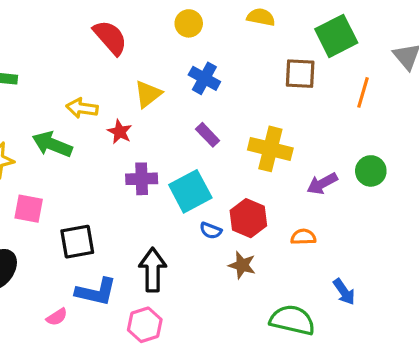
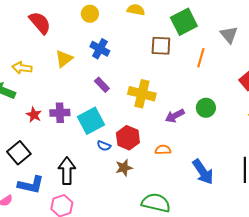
red star: (120, 132) -> (34, 115), moved
black square: (77, 242) -> (19, 153), turned -30
brown star: (242, 265) -> (124, 168), turned -30
blue arrow: (344, 292) -> (203, 172), moved, size x1.5

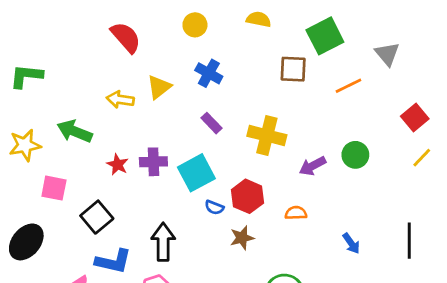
orange line: (201, 58) -> (348, 86), turned 48
yellow arrow: (22, 68) -> (120, 100), moved
blue arrow: (203, 172) -> (351, 243), size x0.6

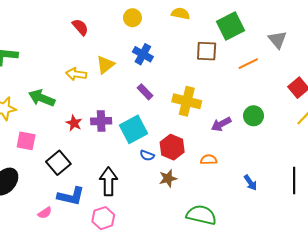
red semicircle: (126, 37) -> (80, 27), size x0.7

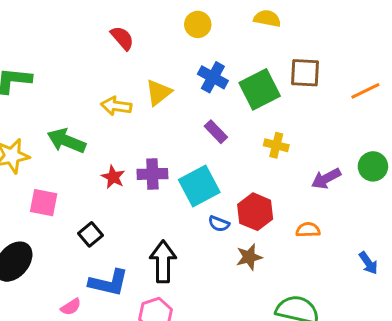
green square: (231, 26) -> (260, 89), moved
yellow cross: (187, 101) -> (276, 145), size x0.6
black square: (58, 163) -> (91, 234), size x0.7

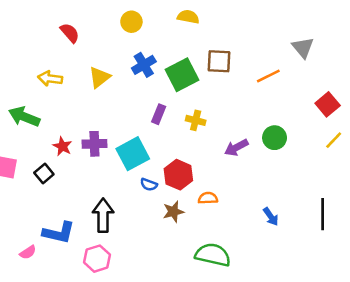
blue cross: (213, 77) -> (144, 65), turned 30
yellow arrow: (116, 106) -> (50, 78), moved
purple rectangle: (216, 132) -> (159, 114), moved, turned 66
orange semicircle: (308, 230) -> (208, 198), moved
black square: (91, 234) -> (44, 173), moved

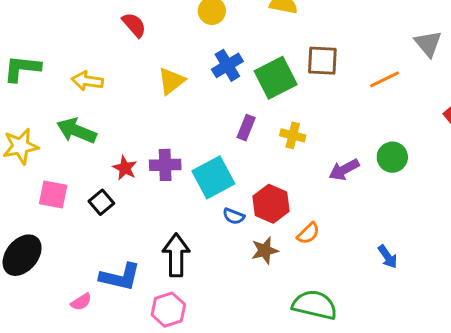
yellow arrow: (50, 78) -> (87, 81), moved
orange semicircle: (208, 198) -> (308, 233), turned 138

